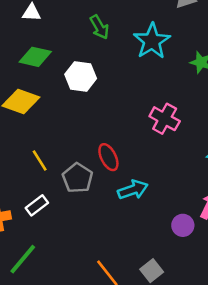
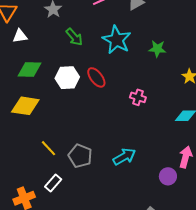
pink cross: (165, 119) -> (138, 97), size x0.7
red ellipse: (108, 157) -> (96, 77), moved

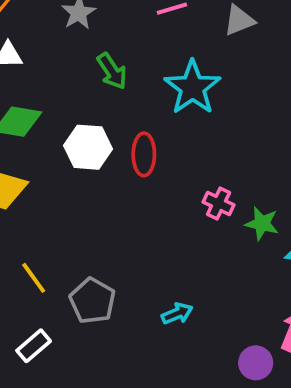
green star: (157, 49) -> (262, 224), moved
red ellipse: (96, 77) -> (144, 154), turned 30
cyan arrow: (124, 157) -> (177, 314), size x0.7

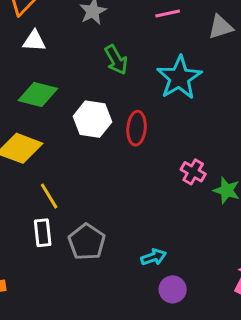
yellow line: (34, 278) -> (49, 196), moved
white rectangle: (34, 346) -> (43, 233), moved, turned -60
purple circle: (256, 363) -> (173, 289), moved

